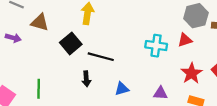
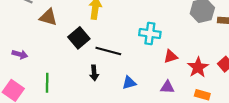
purple arrow: (13, 38) -> (20, 54), moved
red triangle: (185, 40) -> (171, 56), moved
cyan cross: (156, 46) -> (150, 34), moved

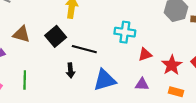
brown triangle: (48, 17) -> (21, 34), moved
blue triangle: (129, 83) -> (105, 80), size x1.6

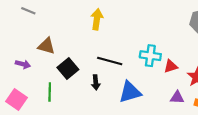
cyan cross: (125, 32) -> (150, 56), moved
black square: (56, 36) -> (68, 69), moved
purple triangle: (142, 84) -> (177, 97), moved

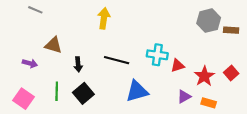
black square: (68, 69) -> (83, 93), moved
black arrow: (96, 82) -> (78, 64), moved
purple triangle: (177, 97) -> (184, 97), turned -32

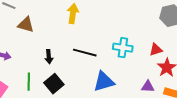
brown triangle: (53, 45) -> (26, 25), moved
red triangle: (178, 65) -> (156, 50), moved
purple triangle: (184, 97) -> (148, 87), turned 32

